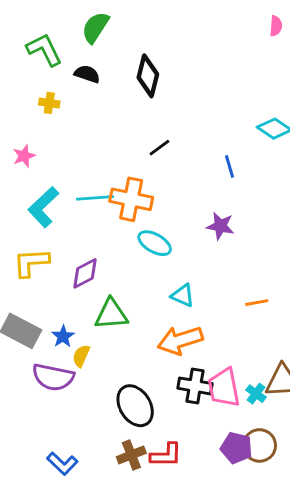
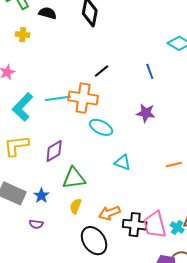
black line: (159, 148) -> (102, 71), moved
orange arrow: (180, 340) -> (109, 213), moved, size x0.7
yellow semicircle: (81, 356) -> (76, 206), moved
purple semicircle: (53, 377) -> (36, 224), size x0.5

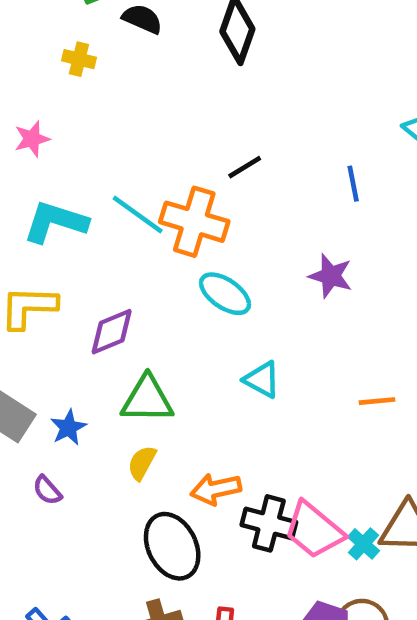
cyan line: (58, 98) -> (138, 214), turned 35
cyan L-shape: (23, 107) -> (55, 222), turned 56
purple semicircle: (36, 224) -> (47, 490), turned 32
pink trapezoid: (155, 225) -> (314, 530), turned -44

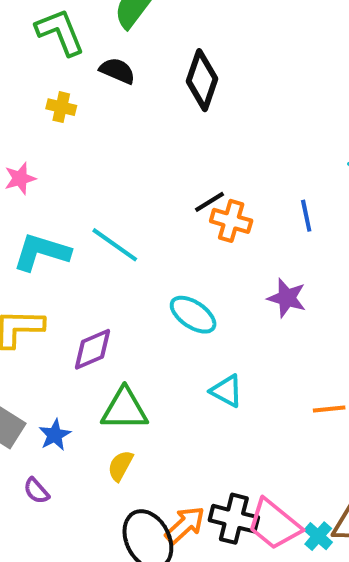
orange cross: (194, 222) -> (231, 221), moved, size x0.7
orange arrow: (216, 489) -> (185, 525), moved, turned 150

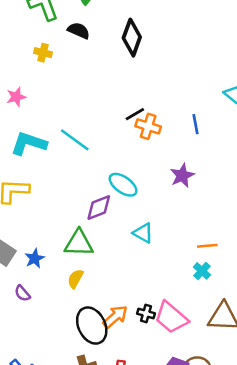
purple star: (287, 298) -> (182, 176), turned 30
purple diamond: (92, 349) -> (99, 207), moved
black cross: (234, 519) -> (146, 313), size x0.6
cyan cross: (318, 536) -> (202, 271), moved

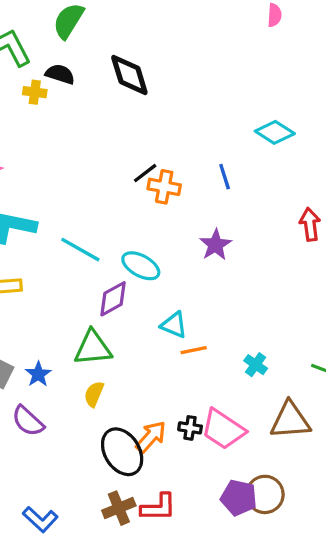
black diamond: (132, 38) -> (129, 75), turned -30
yellow cross: (43, 53) -> (35, 92), moved
cyan line: (75, 140) -> (80, 250), moved
orange line: (207, 246) -> (194, 350), moved
purple semicircle: (22, 293) -> (28, 421), size x1.5

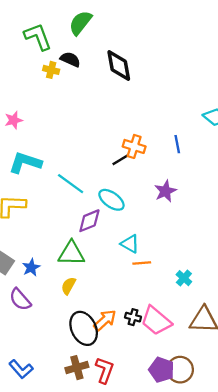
black line: (145, 173) -> (121, 160), moved
red L-shape: (158, 507) -> (105, 370), turned -76

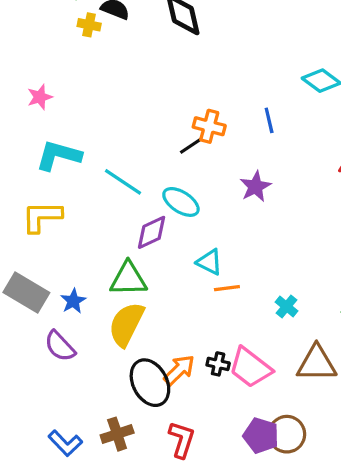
yellow semicircle: (68, 286) -> (126, 324), size x1.8
brown cross: (77, 368) -> (117, 434), moved

